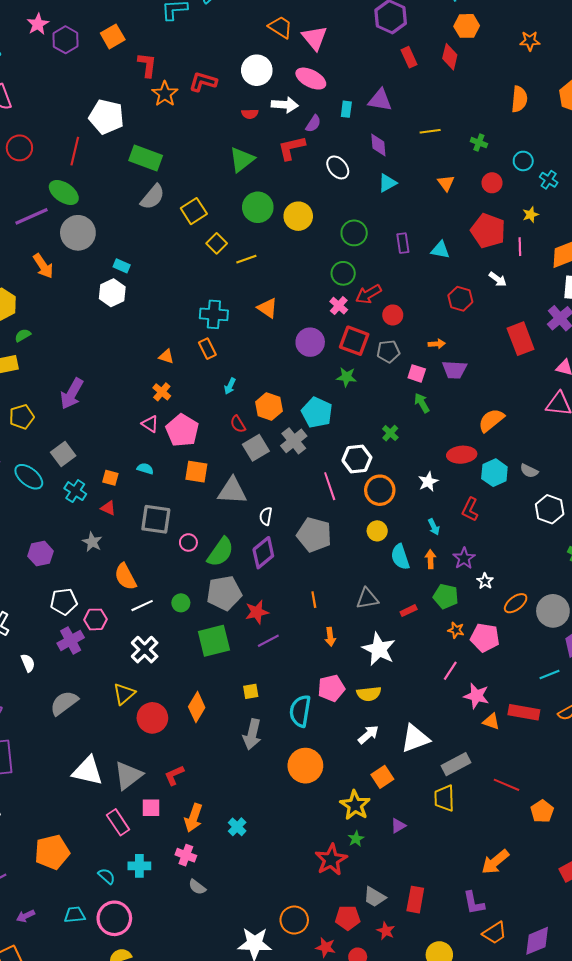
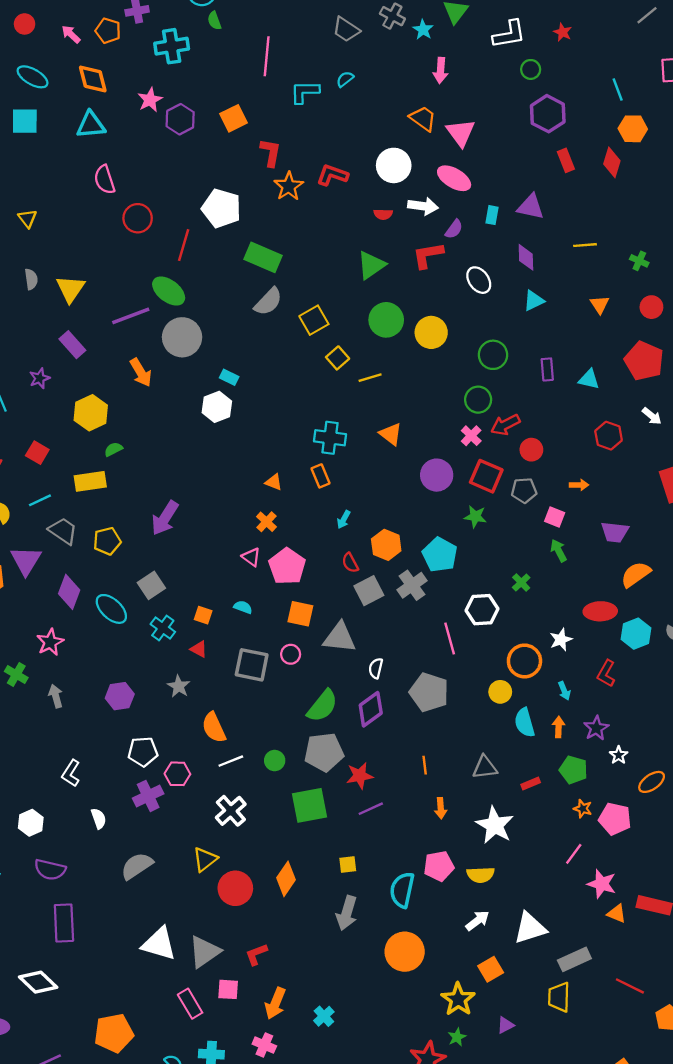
red circle: (19, 148) -> (138, 218), moved
purple trapezoid: (454, 370) -> (615, 532), moved
orange circle: (380, 490) -> (524, 661), moved
pink circle: (188, 542) -> (291, 654), moved

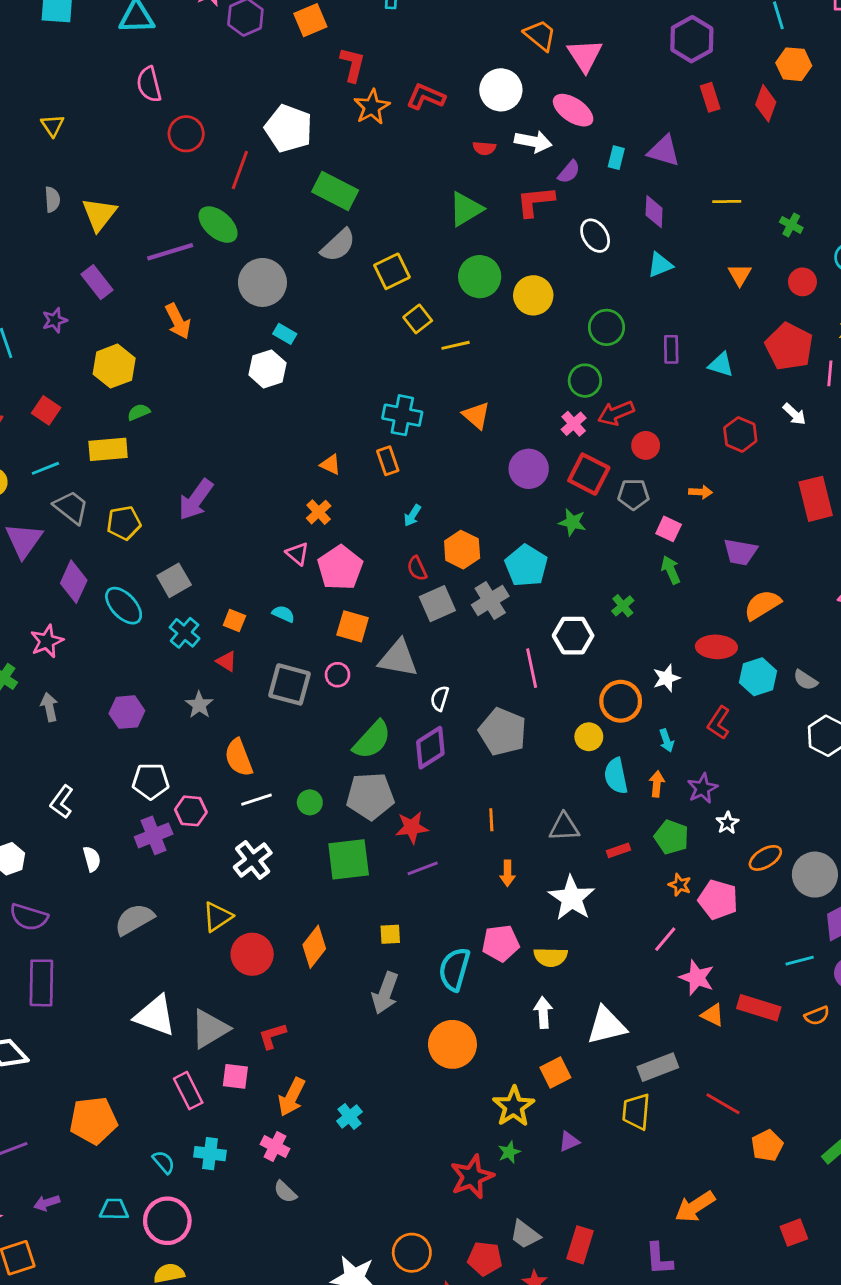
gray circle: (182, 337) -> (262, 282), moved
white arrow: (477, 921) -> (543, 1012), turned -60

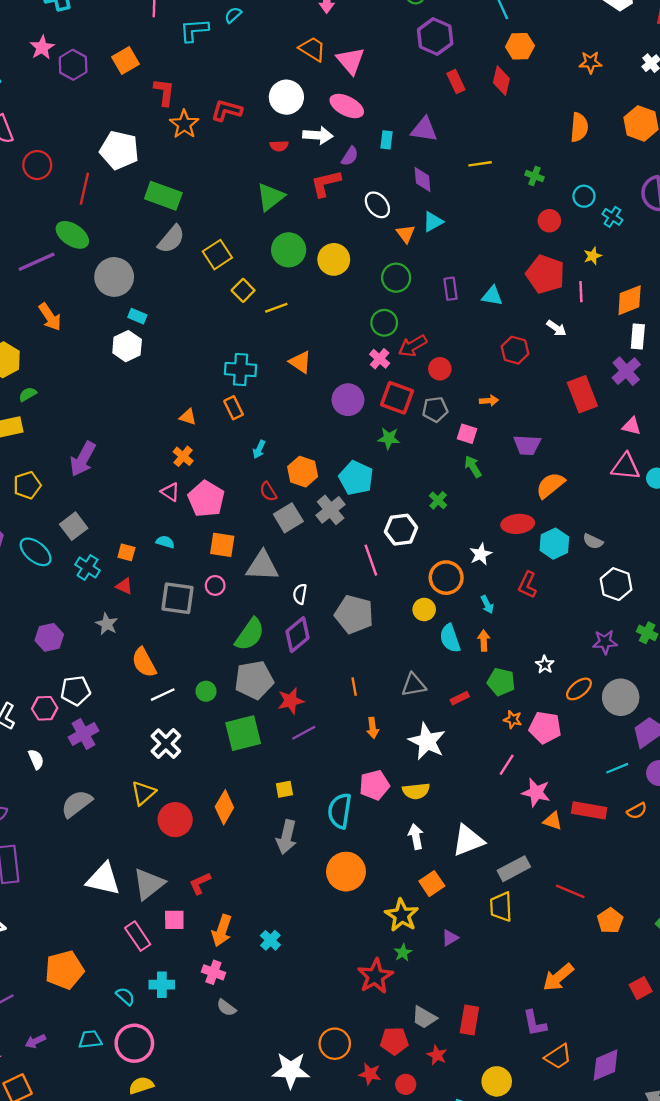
orange triangle: (740, 275) -> (406, 234), moved
purple star: (702, 788) -> (605, 642), moved, turned 30
pink hexagon: (191, 811) -> (45, 708), moved

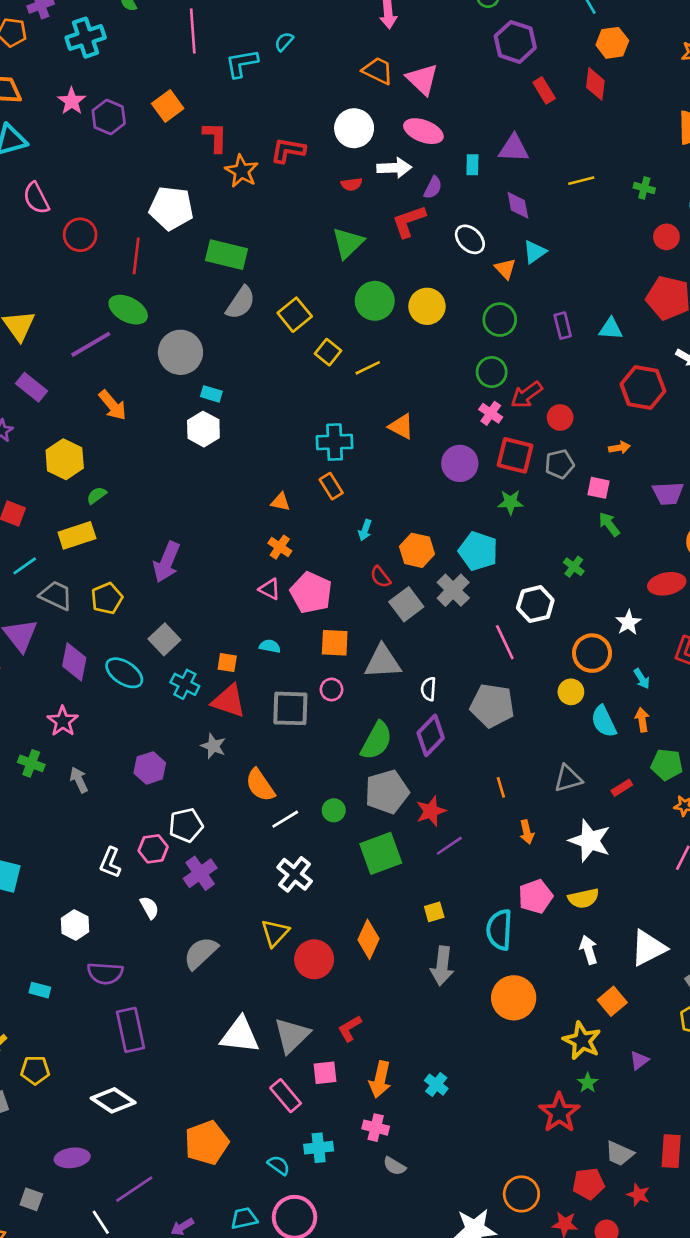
red hexagon: (515, 350) -> (643, 387), size x1.4
red triangle: (124, 586) -> (229, 701), size x1.8

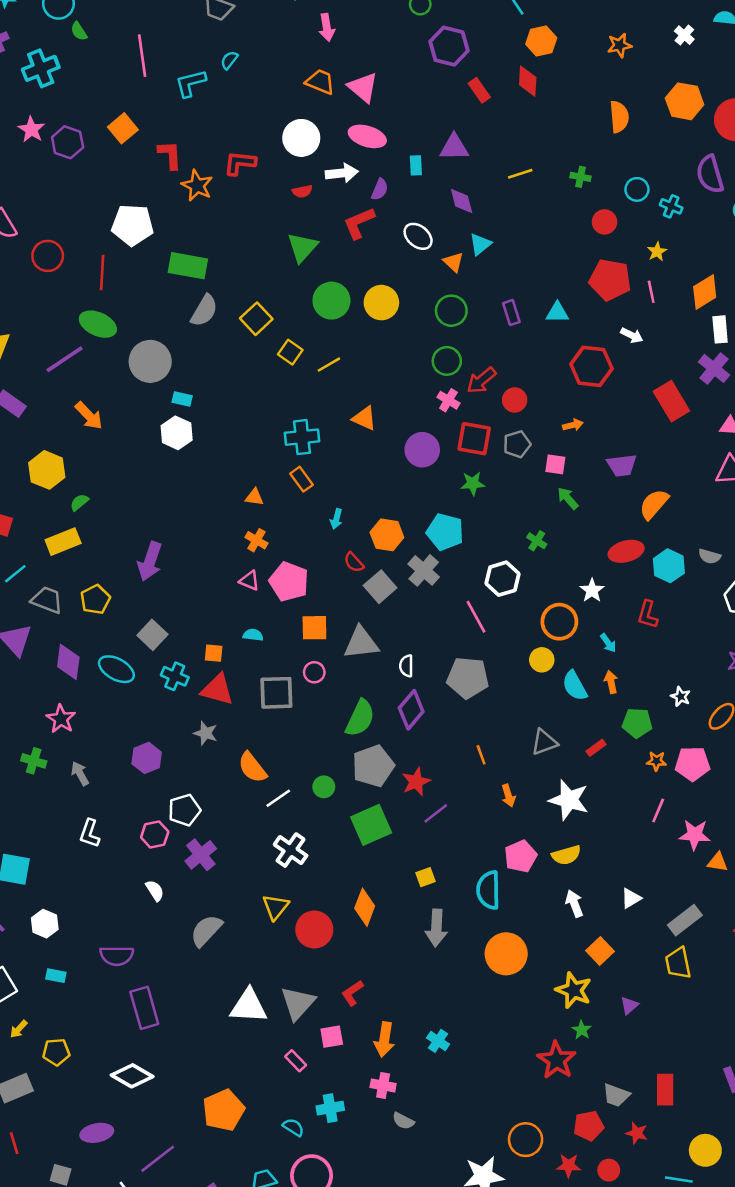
white L-shape: (110, 863) -> (90, 833), moved
white hexagon: (75, 925) -> (45, 924), moved
white triangle: (648, 948) -> (631, 898), size x0.6
pink rectangle: (286, 1096) -> (296, 1061), size x0.7

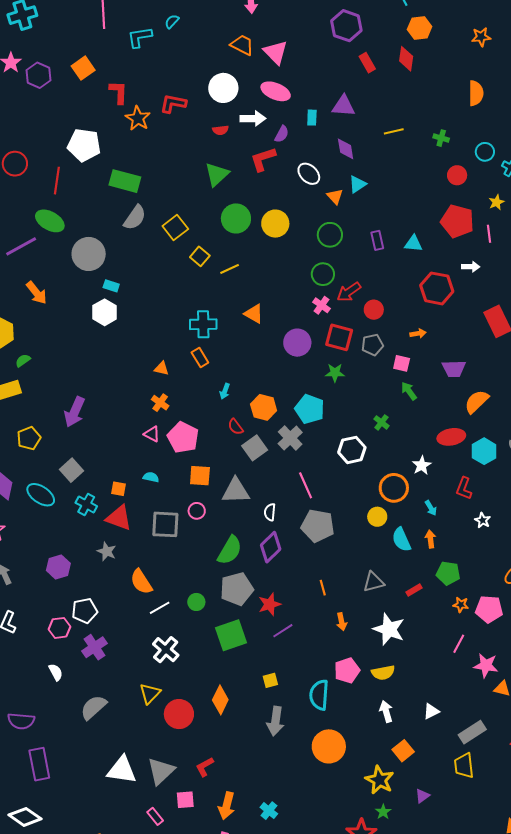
white arrow: (632, 335) -> (471, 267), turned -30
pink line: (476, 617) -> (306, 485), moved
white star: (681, 697) -> (483, 520), moved

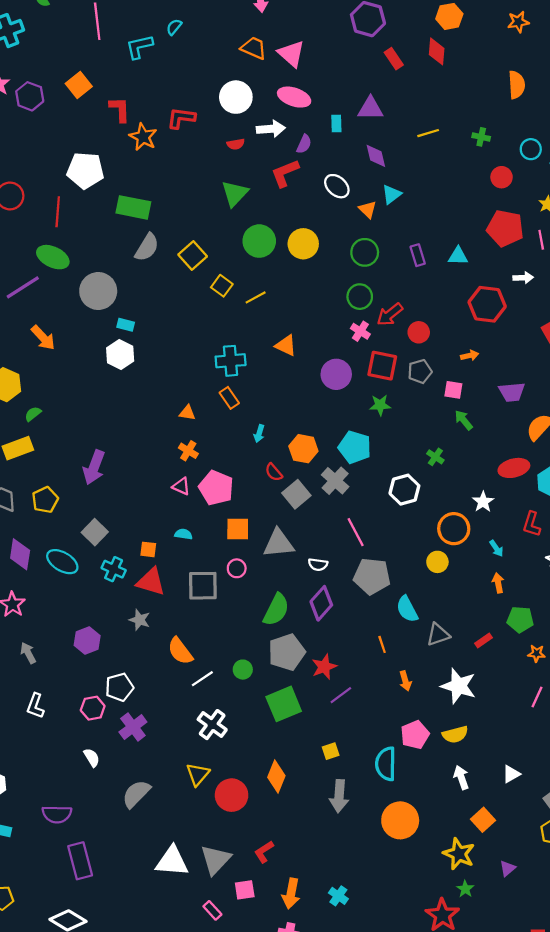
white semicircle: (270, 512) -> (318, 565), turned -84
cyan semicircle: (401, 540) -> (407, 609), moved

